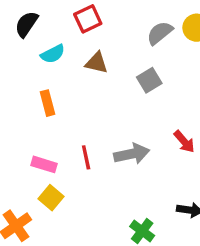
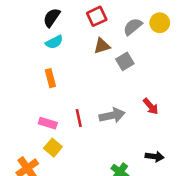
red square: (88, 19) -> (97, 16), moved
black semicircle: (26, 24) -> (52, 18), moved
brown triangle: (97, 63) -> (102, 46), moved, turned -30

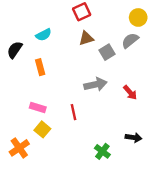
black semicircle: (52, 18) -> (15, 50), moved
gray semicircle: (133, 27) -> (130, 41), moved
gray arrow: (112, 115) -> (95, 84), moved
red line: (79, 118) -> (74, 112), moved

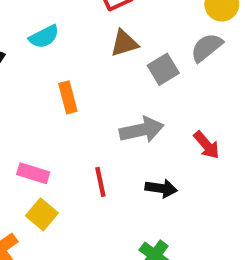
orange rectangle: (40, 67) -> (68, 97), moved
black arrow: (134, 138) -> (161, 188), moved

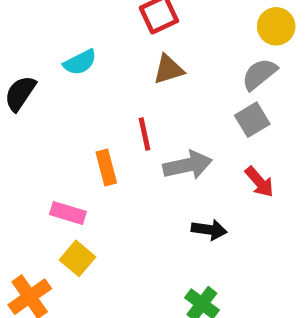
gray square: (163, 69) -> (252, 120), moved
orange rectangle: (68, 97) -> (106, 167), moved
red line: (100, 182) -> (145, 134), moved

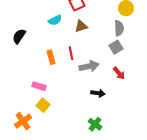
cyan semicircle: (80, 62) -> (55, 20), moved
gray semicircle: (259, 74) -> (119, 28), turned 126
orange rectangle: (106, 167) -> (51, 57), moved

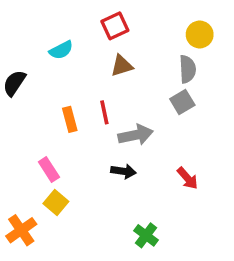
cyan semicircle: (55, 20) -> (61, 50), moved
red arrow: (119, 73) -> (188, 178), moved
pink rectangle: (39, 86) -> (49, 170), turned 40
black arrow: (98, 93) -> (123, 171), moved

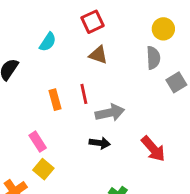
cyan semicircle: (61, 50) -> (48, 42), turned -30
brown triangle: (122, 66) -> (98, 55), turned 36
gray square: (182, 102) -> (176, 82), moved
red arrow: (188, 178) -> (153, 149), size x1.4

